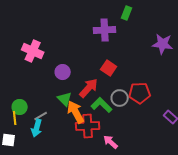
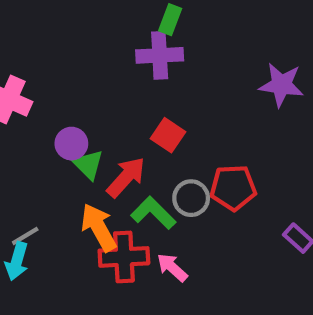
green rectangle: (127, 13) -> (170, 20), moved
green triangle: (65, 99) -> (88, 165), moved
pink arrow: (111, 142) -> (172, 267), moved

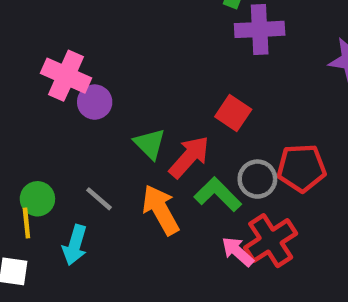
purple cross: (160, 55) -> (260, 29), moved
purple circle: (71, 144) -> (95, 102), moved
gray line: (25, 236) -> (99, 199), moved, turned 72
red cross: (124, 257) -> (271, 241), moved, turned -30

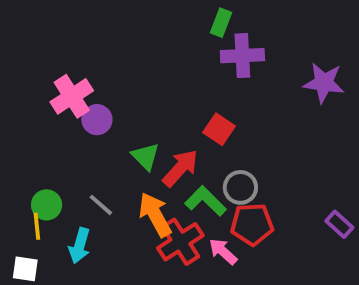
pink cross: (66, 76) -> (72, 96), turned 33
red pentagon: (301, 168) -> (252, 224), moved
red cross: (271, 241) -> (180, 242), moved

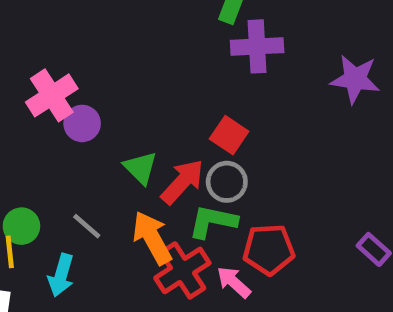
gray circle: (240, 187) -> (227, 182), moved
green L-shape: (206, 201) -> (213, 221), turned -33

